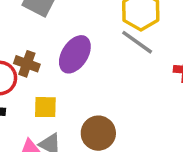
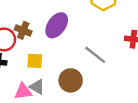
gray line: (137, 42) -> (95, 55), moved

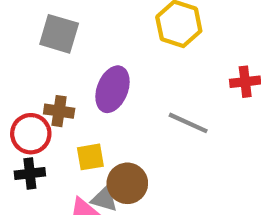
brown circle: (71, 80) -> (127, 183), moved

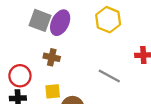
purple ellipse: (112, 89) -> (60, 23), moved
brown cross: (59, 111) -> (52, 57), moved

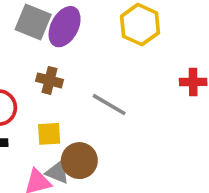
gray line: (109, 76) -> (109, 105), moved

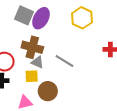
brown cross: (50, 80) -> (32, 47), size x1.5
gray triangle: (58, 172) -> (37, 62), moved

